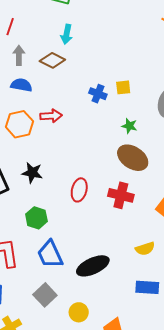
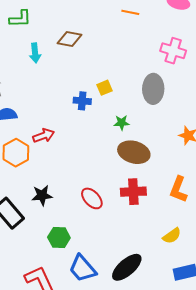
brown diamond: (52, 60) -> (69, 39), moved
red ellipse: (79, 190) -> (92, 198), turned -40

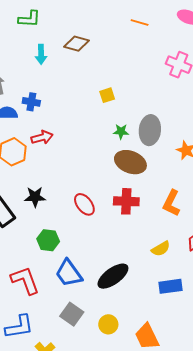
gray ellipse: (153, 89) -> (150, 130), moved
blue cross: (82, 101) -> (31, 102), moved

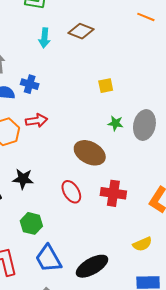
brown ellipse: (130, 162) -> (90, 153), moved

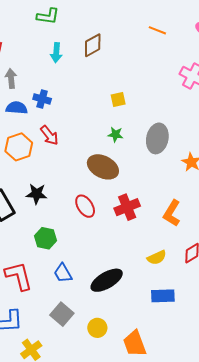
brown diamond: (81, 31) -> (93, 45), turned -50
red arrow: (37, 121) -> (49, 135), turned 60
green star: (115, 123) -> (115, 134), moved
red cross: (113, 193) -> (127, 207), turned -30
blue trapezoid: (48, 259) -> (63, 273), size x0.7

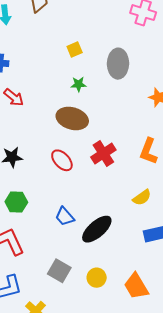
gray ellipse: (157, 138) -> (118, 64), moved
green hexagon: (46, 238) -> (16, 202), moved
blue trapezoid: (63, 273) -> (65, 216), moved

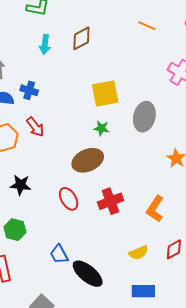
yellow square: (75, 49) -> (105, 93), size x1.8
brown ellipse: (72, 118) -> (88, 160), turned -52
black ellipse: (97, 229) -> (88, 274), turned 68

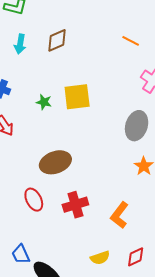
orange line: (147, 26) -> (131, 41), moved
gray ellipse: (144, 117) -> (137, 126), moved
green star: (101, 128) -> (44, 102), moved

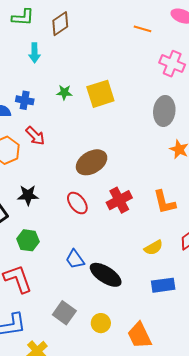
brown diamond: (57, 40) -> (60, 24), moved
green star: (44, 102) -> (64, 92), moved
orange L-shape: (119, 215) -> (164, 202), turned -40

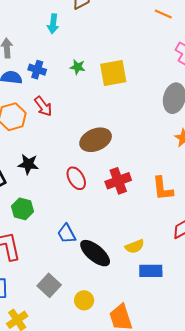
yellow semicircle: (153, 248) -> (135, 246), moved

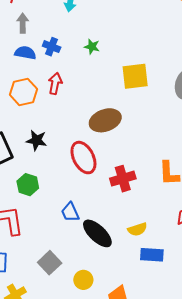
yellow square: (113, 73) -> (135, 76), moved
red arrow: (43, 106) -> (55, 84), turned -135
red ellipse: (76, 178) -> (83, 158), size x1.4
red cross: (118, 181) -> (123, 179), moved

